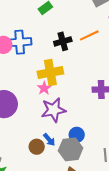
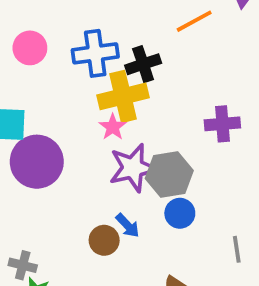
black cross: (63, 41) -> (143, 64), moved
blue cross: (20, 42) -> (95, 53), moved
gray hexagon: (71, 149) -> (169, 175), moved

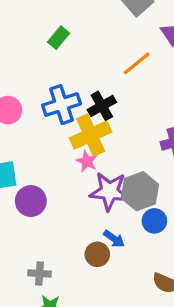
purple circle: (37, 162) -> (31, 201), size x0.7
purple star: (133, 168) -> (109, 191), turned 30
gray cross: (23, 265) -> (39, 273), moved

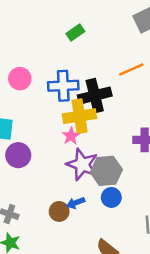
black cross: (102, 106) -> (95, 96), size x1.4
blue arrow: (114, 239) -> (76, 203), turned 108

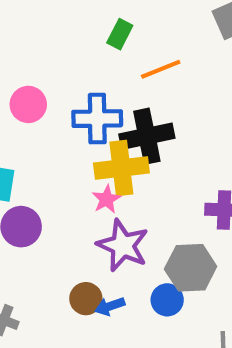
green rectangle: (75, 32) -> (120, 34), turned -30
orange line: (131, 70) -> (161, 69), moved
gray hexagon: (106, 171) -> (191, 268), moved
brown circle: (59, 211) -> (86, 299), moved

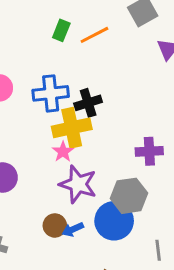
orange line: (161, 69) -> (94, 35), moved
black cross: (147, 136) -> (88, 103), size x0.7
blue circle: (167, 300) -> (114, 221), size x1.6

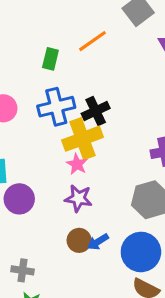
green rectangle: (61, 30) -> (50, 59), moved
purple star: (78, 184) -> (78, 198), moved, size x0.7
blue circle: (114, 221) -> (141, 252), moved

